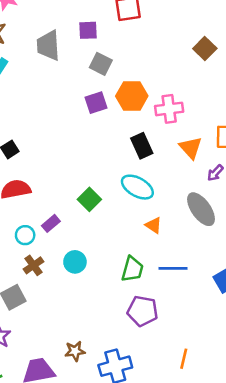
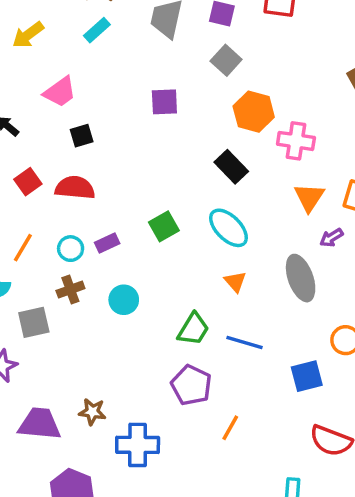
purple square: (96, 103) -> (164, 102), moved
black rectangle: (142, 146) -> (231, 167), moved, turned -35
orange line: (184, 359) -> (230, 428), moved

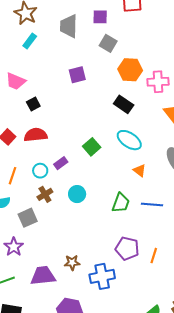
pink trapezoid: (60, 92) -> (16, 81), turned 70
purple pentagon: (191, 385) -> (127, 248), moved

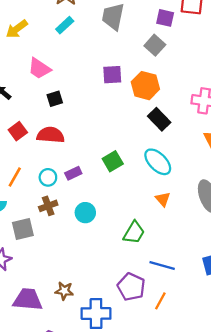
purple square: (100, 17) -> (165, 18), moved
orange hexagon: (130, 70) -> (145, 86), moved
blue line: (152, 205) -> (162, 266), moved

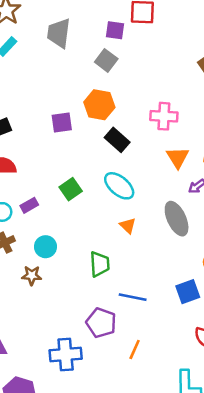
purple square: (112, 75) -> (62, 122), moved
green trapezoid: (134, 233) -> (100, 264), turned -30
brown star: (64, 291) -> (32, 275), moved
orange line: (160, 301) -> (135, 350), moved

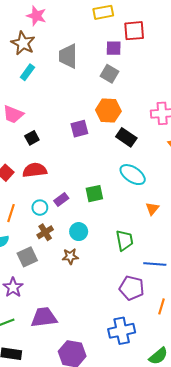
green square: (71, 189) -> (94, 194), moved, turned 30
orange triangle: (128, 226) -> (152, 209), moved, turned 32
blue cross: (66, 354) -> (122, 331), moved

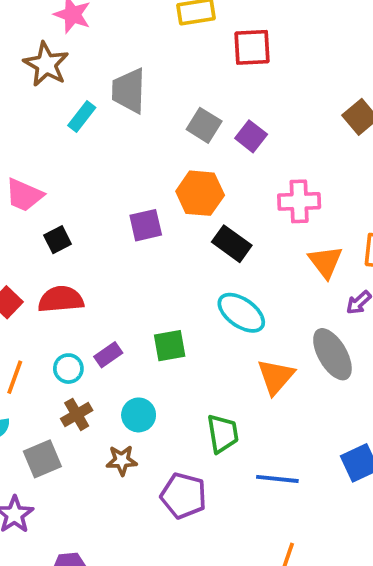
purple square: (114, 48) -> (251, 136), moved, turned 35
cyan rectangle: (27, 72) -> (82, 116), moved
orange triangle: (152, 209) -> (276, 377), size x1.5
purple pentagon: (132, 288) -> (184, 496), moved

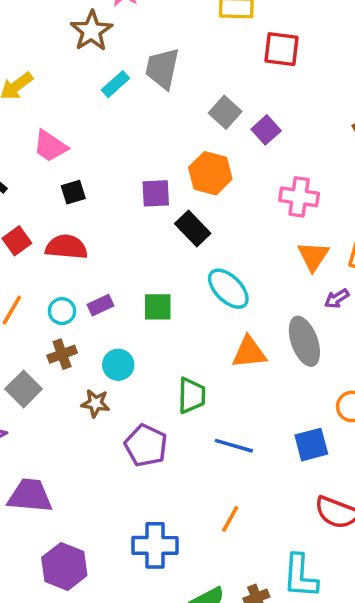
black rectangle: (232, 244) -> (193, 229), moved
orange triangle: (276, 377) -> (249, 352), turned 33
gray square: (42, 459) -> (24, 389), turned -32

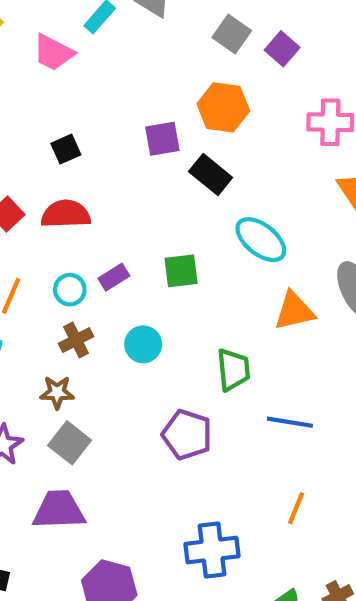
pink trapezoid: (50, 146) -> (53, 53), moved
gray square: (24, 389) -> (70, 443), moved
brown star: (95, 403) -> (57, 392), moved

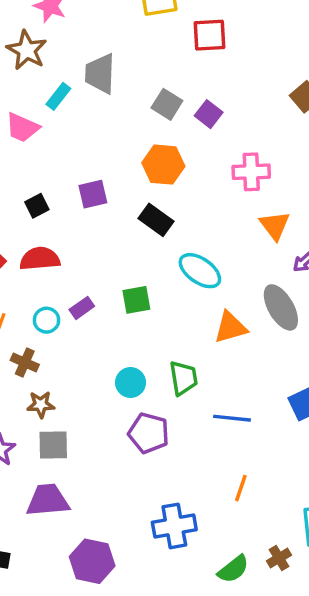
purple square: (162, 139) -> (93, 194), moved
brown cross: (76, 340) -> (25, 362), moved, turned -36
cyan circle: (143, 344) -> (131, 383), moved
gray square: (70, 443) -> (53, 445), turned -36

